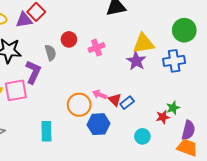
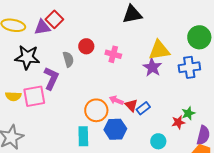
pink cross: (96, 48) -> (113, 54), turned 35
cyan rectangle: (46, 131) -> (83, 136), moved

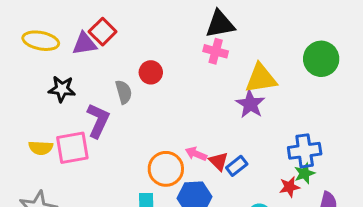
pink cross: (113, 54) -> (216, 51), moved
black star: (27, 57) -> (62, 89), size x0.7
blue cross: (189, 67) -> (305, 151), moved

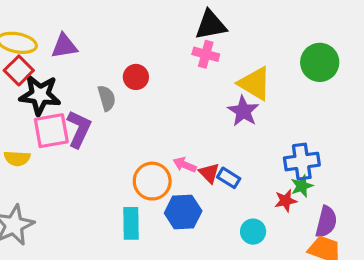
red square: (103, 32) -> (19, 70), moved
yellow triangle: (261, 78) -> (255, 83), turned 40
black star: (62, 89) -> (40, 95), size x1.4
pink square: (72, 148) -> (51, 131), moved
blue rectangle: (237, 166) -> (229, 178), turned 70

